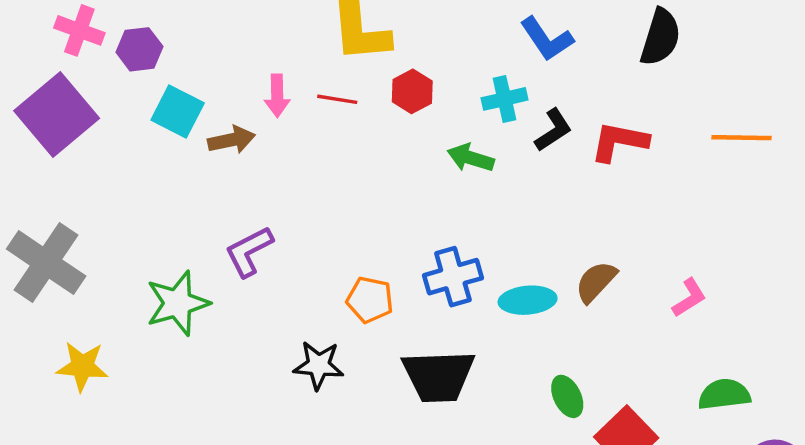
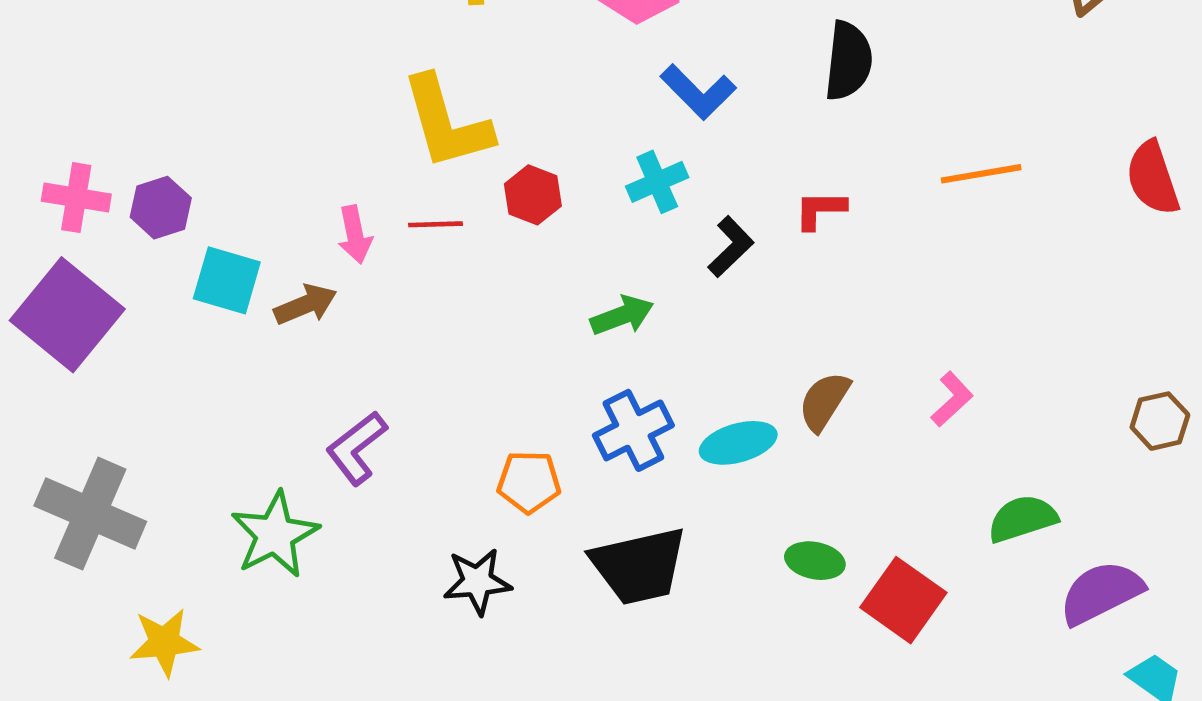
black L-shape: (553, 130) -> (731, 247), moved
red L-shape: (619, 142) -> (820, 210), size x0.7
green arrow: (471, 158) -> (622, 315), moved, turned 153
green ellipse: (567, 396) -> (815, 561), turned -42

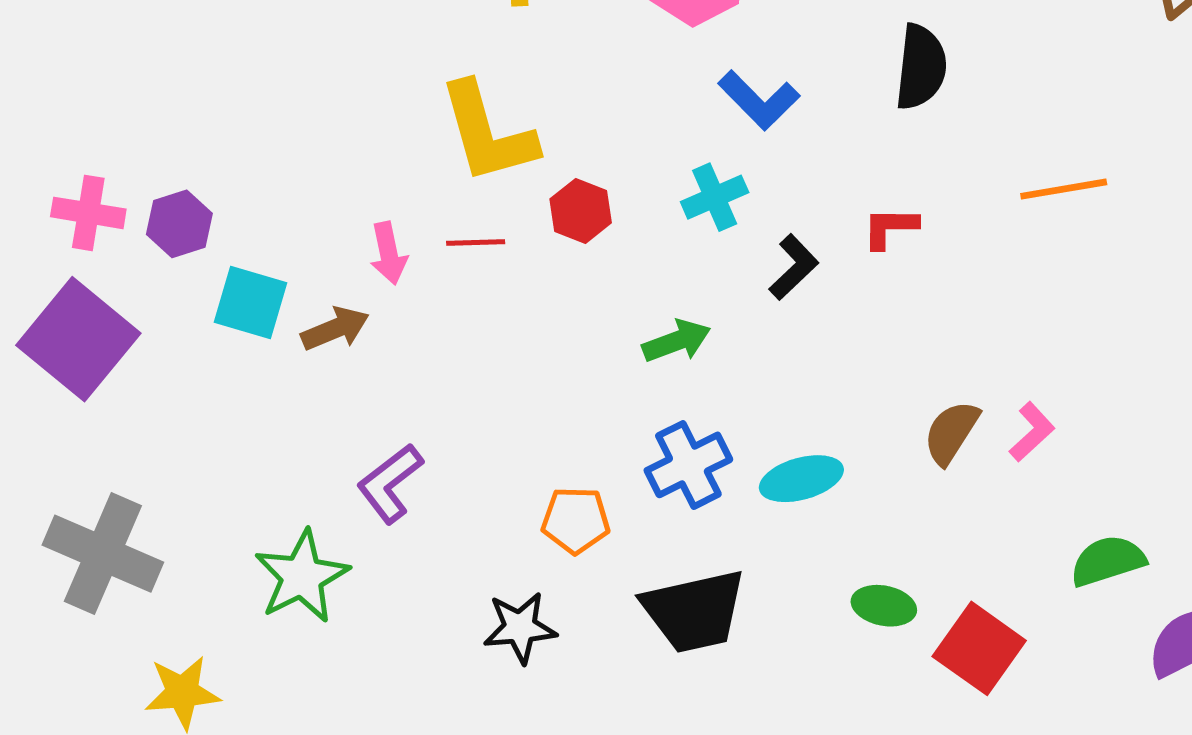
brown semicircle: (824, 401) -> (951, 432), moved

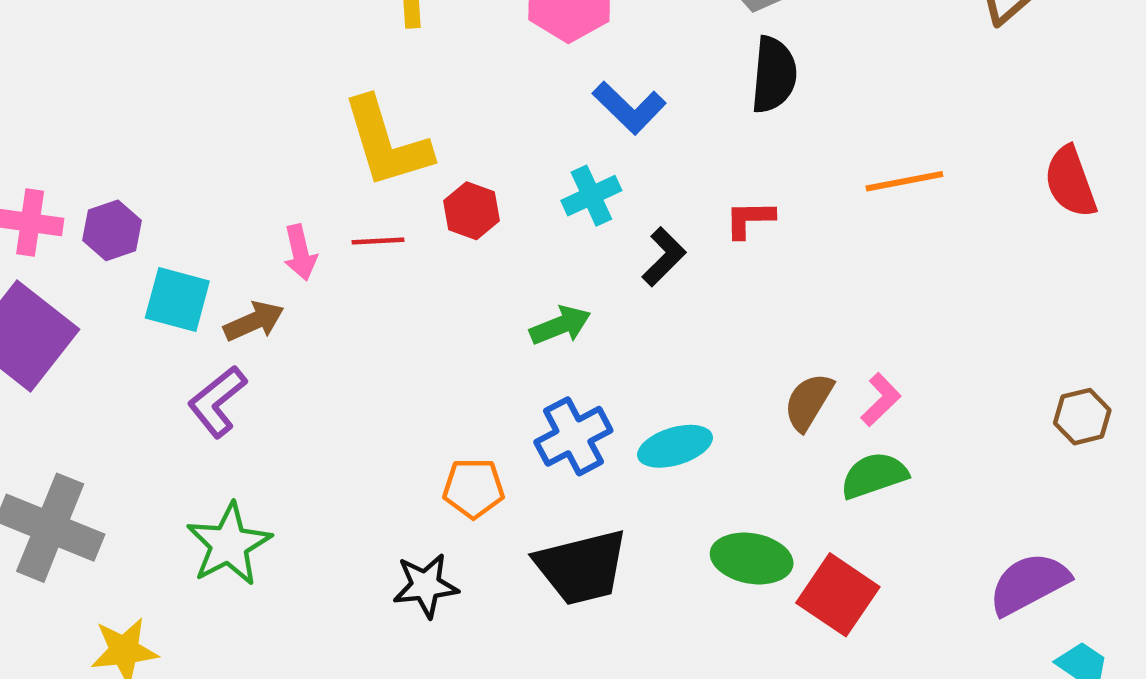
purple L-shape: (390, 483) -> (217, 402), moved
green semicircle: (1108, 561) -> (874, 475), moved
green ellipse: (884, 606) -> (752, 558), size x1.4

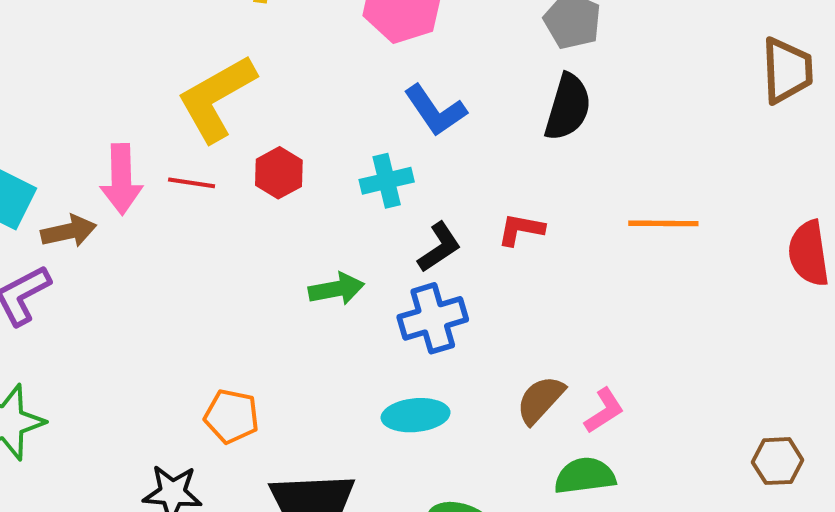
yellow L-shape: (387, 143) -> (217, 98), turned 66
pink arrow: (300, 253) -> (121, 179), size x1.4
blue cross: (573, 436) -> (433, 318), moved

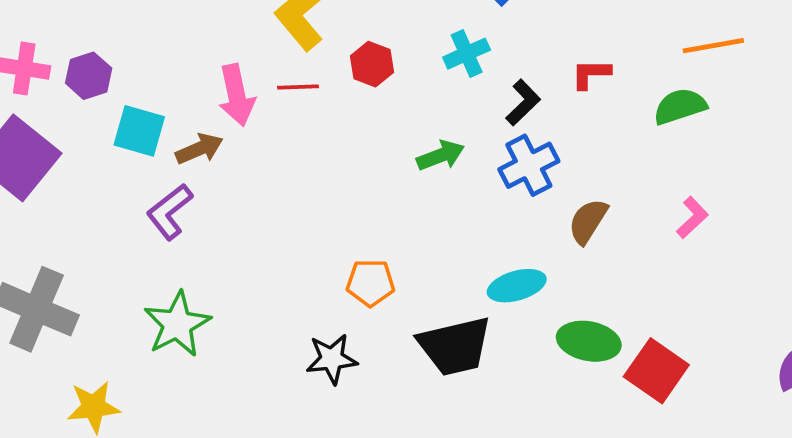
brown semicircle: (540, 400) -> (588, 221), moved
cyan ellipse: (416, 415) -> (517, 286), moved
green semicircle: (585, 476) -> (680, 106), moved

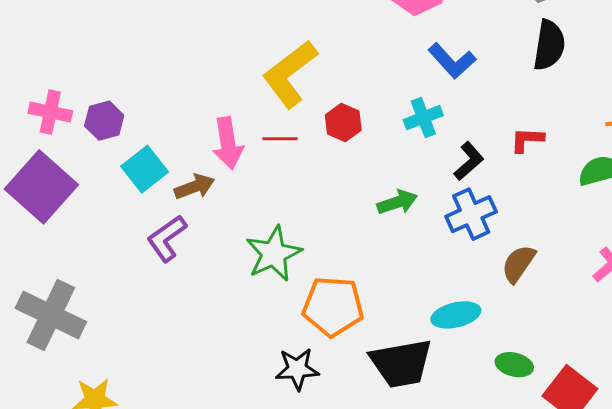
cyan square: (139, 131) -> (145, 169), turned 33
orange pentagon: (370, 283) -> (333, 306), size x1.5
green star: (177, 324) -> (274, 254), moved
green ellipse: (589, 341) -> (514, 365), size x0.7

